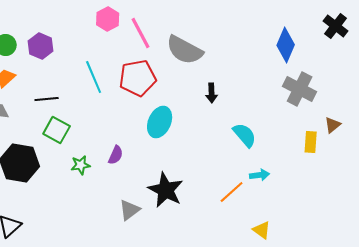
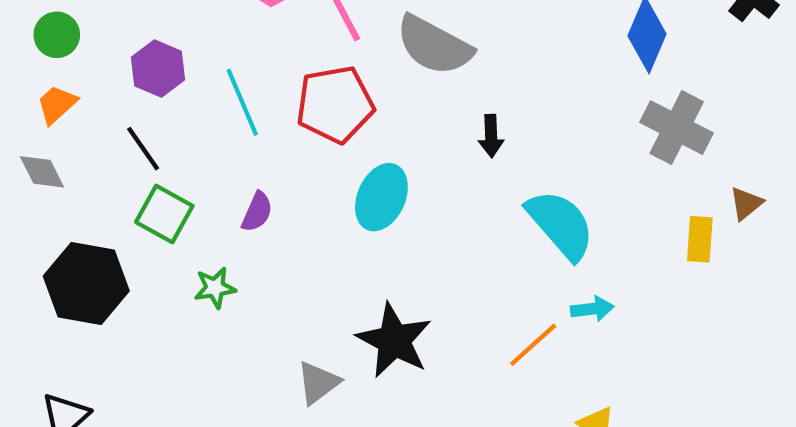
purple hexagon: (41, 46) -> (158, 69), moved
black line: (47, 99) -> (143, 149), turned 60
cyan semicircle: (245, 135) -> (561, 225), size x1.4
purple semicircle: (116, 155) -> (257, 212), moved

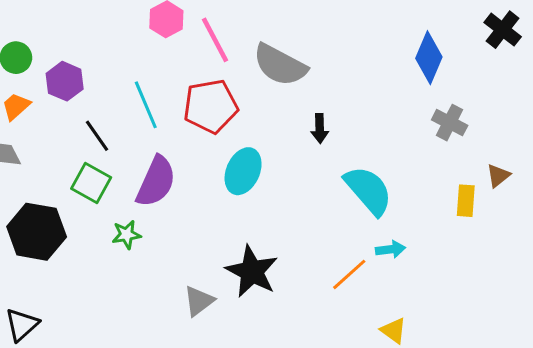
purple hexagon: (158, 69) -> (65, 81), moved
gray cross: (677, 128) -> (450, 123), size x0.7
black line: (143, 149) -> (97, 136), moved
purple semicircle: (257, 212) -> (156, 182), size x1.8

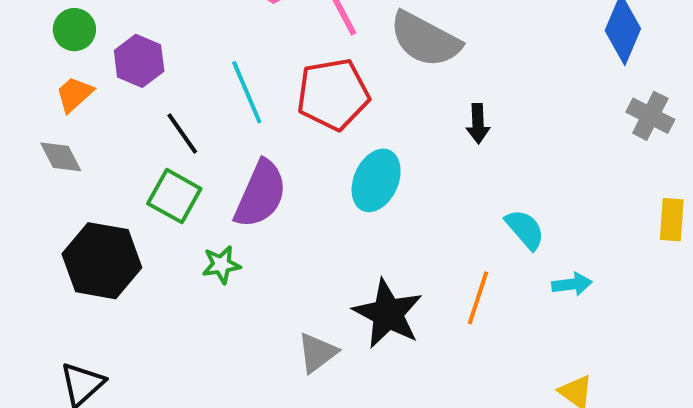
cyan semicircle: (368, 190) -> (525, 229), moved, size x0.6
orange line: (349, 274) -> (478, 298), moved, turned -30

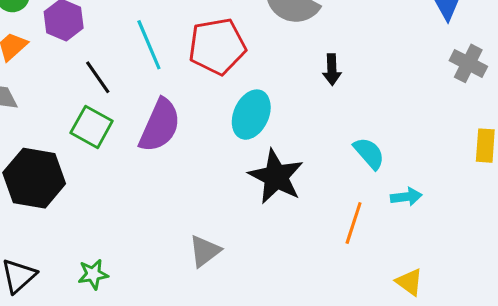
green star: (221, 265) -> (93, 274), moved
orange line: (478, 298) -> (354, 223), moved
black star: (388, 314) -> (276, 177), moved

